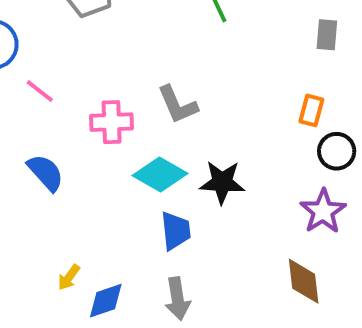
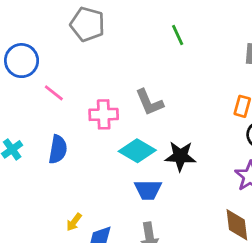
blue semicircle: (46, 173) -> (58, 149), turned 52
blue trapezoid: (176, 231) -> (148, 190), turned 96

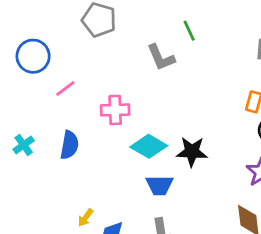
pink line: (54, 93) -> (65, 88), turned -75
gray L-shape: (149, 102) -> (161, 58), moved

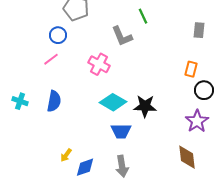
blue circle: (33, 56) -> (58, 35), moved, size x0.7
pink cross: (115, 110) -> (99, 64), moved, turned 30
cyan cross: (24, 145) -> (20, 101), turned -35

